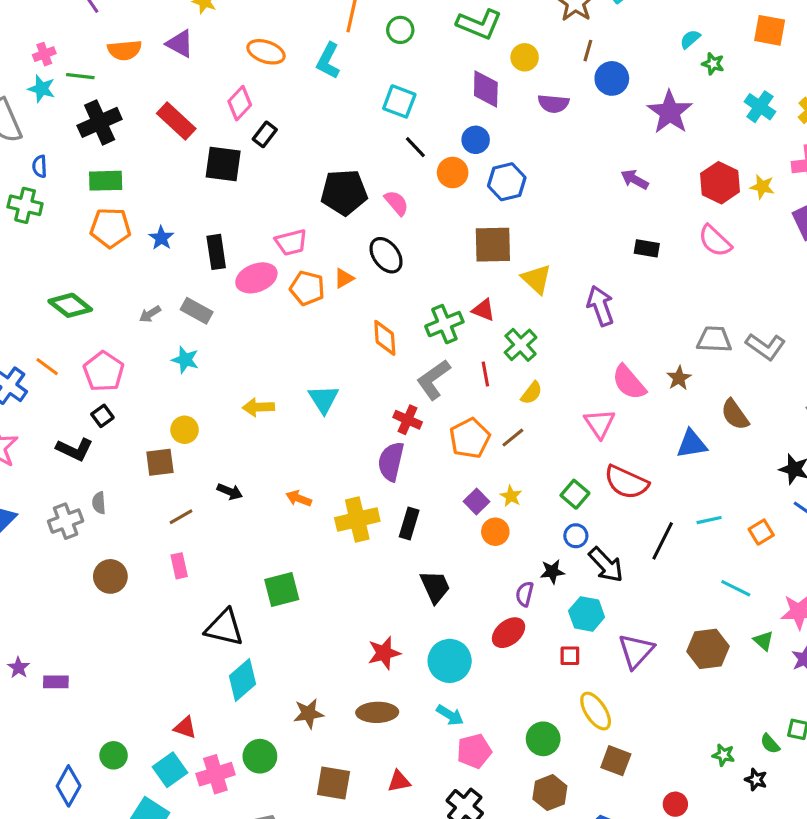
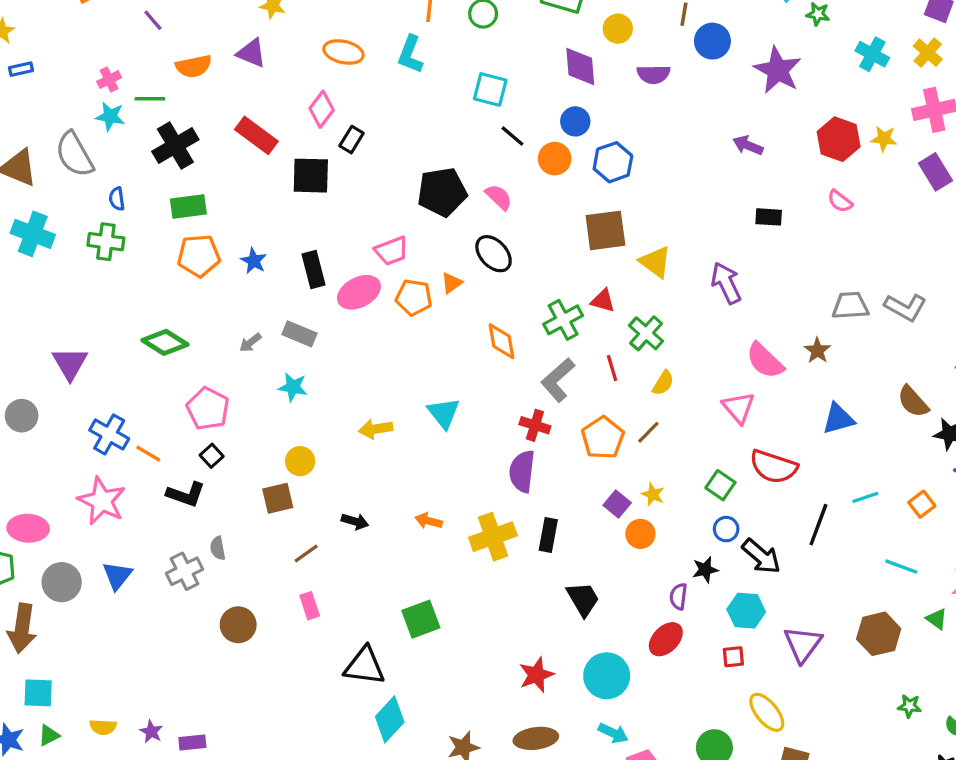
pink semicircle: (715, 241) -> (840, 201), size x0.7
orange line: (47, 367) -> (148, 454), moved
brown semicircle: (735, 415) -> (913, 402), moved
green star: (723, 755) -> (909, 706), moved

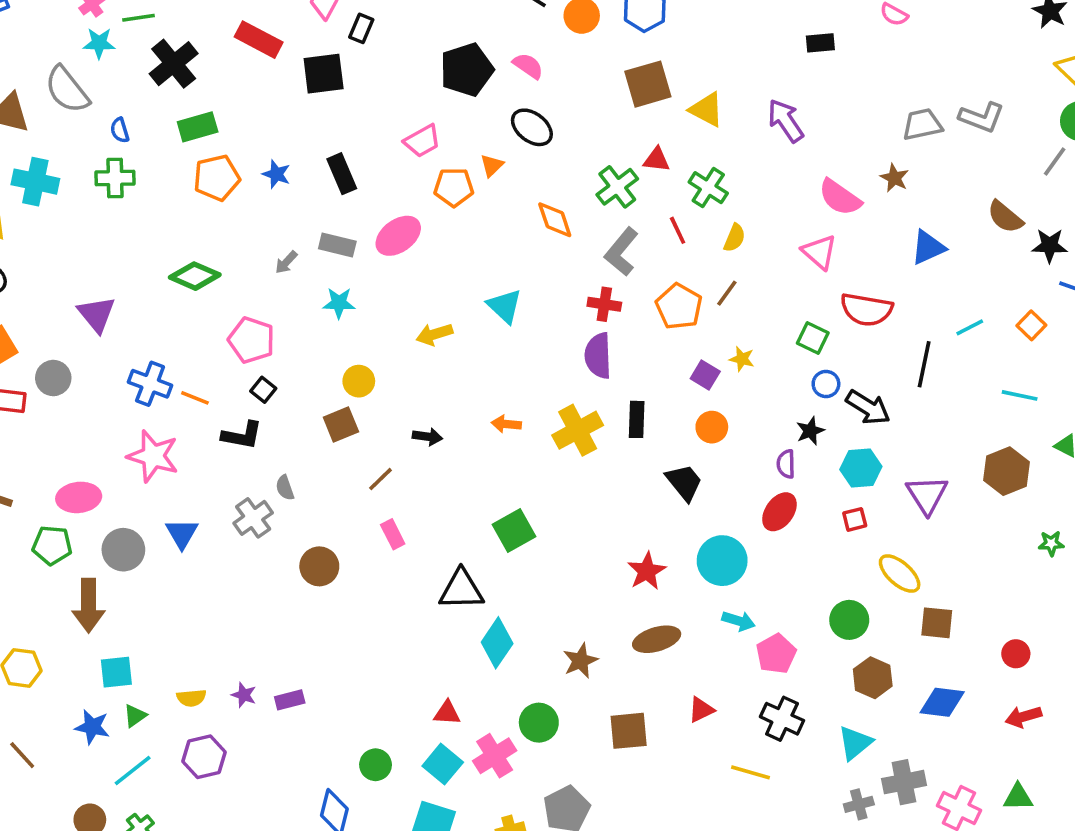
pink ellipse: (359, 292) -> (398, 236), moved
orange circle: (640, 534) -> (712, 427), moved

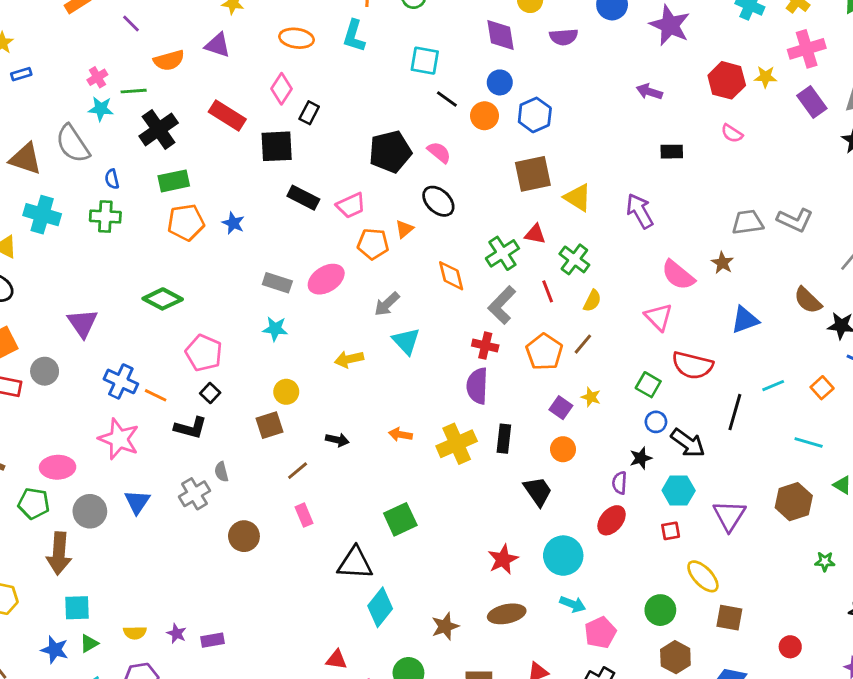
black rectangle: (342, 174) -> (303, 198), moved, turned -44
gray arrow: (286, 262) -> (387, 304), moved, size x1.4

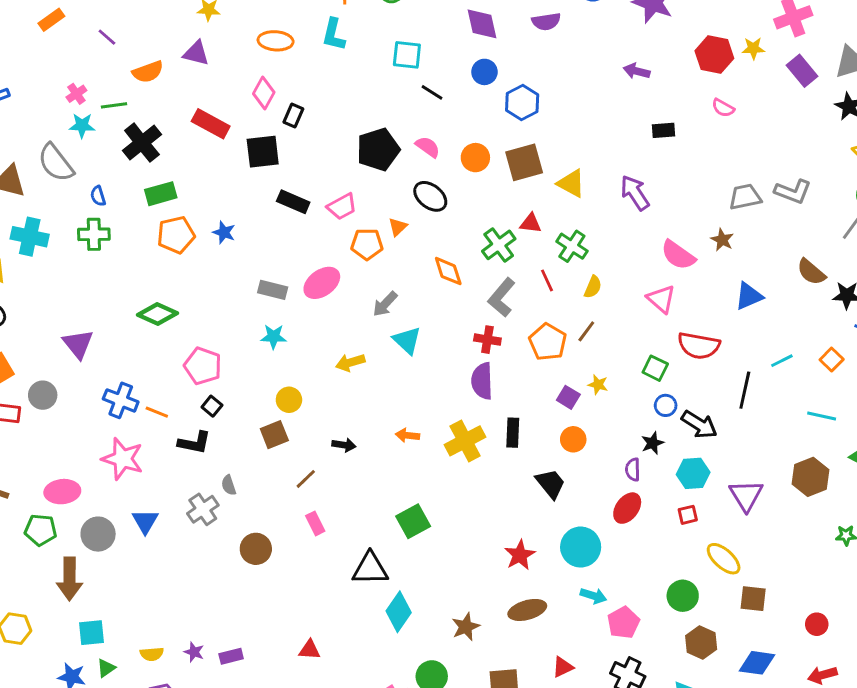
orange circle: (484, 116) -> (475, 158), moved
red triangle: (336, 660) -> (310, 650), moved

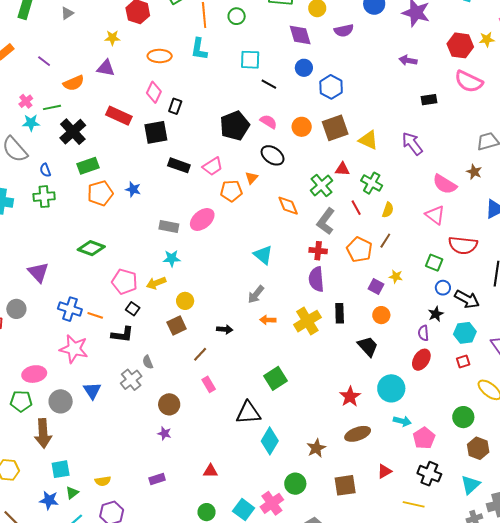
pink semicircle: (723, 108) -> (469, 82), size x1.8
gray arrow: (385, 304) -> (256, 294), moved
yellow arrow: (350, 363) -> (156, 283), moved
purple star: (194, 652) -> (164, 433), moved

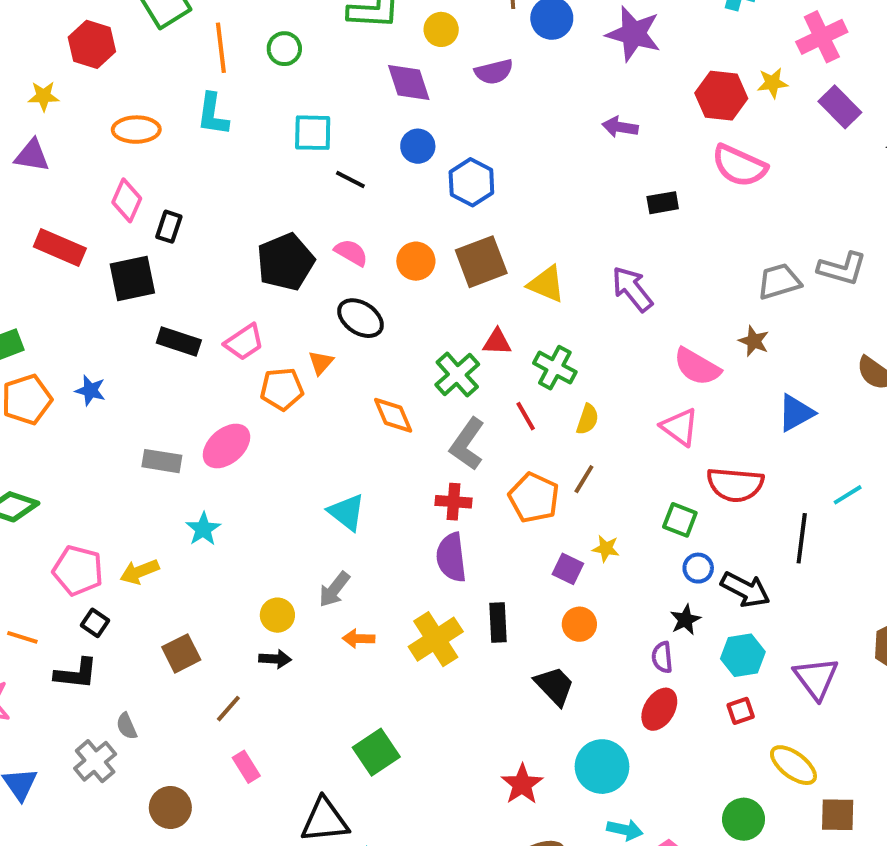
cyan star: (172, 258) -> (203, 529), moved, turned -30
yellow circle: (185, 301) -> (277, 615), moved

